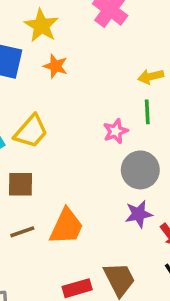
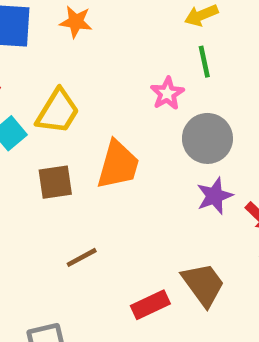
orange trapezoid: (66, 226) -> (118, 165), moved
brown line: (22, 232) -> (82, 257), moved

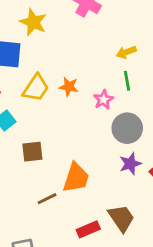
orange star: (76, 22) -> (69, 87), moved
yellow trapezoid: (58, 111) -> (36, 88), moved
orange trapezoid: (118, 165) -> (76, 178), moved

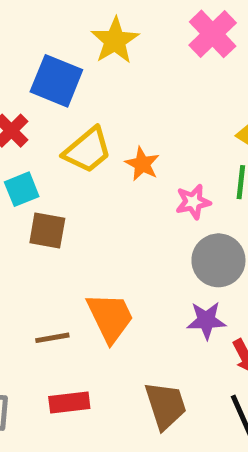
brown square: (32, 152) -> (47, 230), moved
orange trapezoid: (76, 178) -> (110, 317), turned -60
red rectangle: (88, 229) -> (69, 402), moved

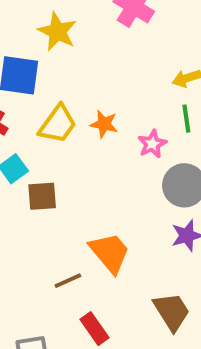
red rectangle: (69, 402) -> (94, 329), turned 76

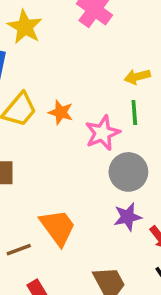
pink star: (152, 144) -> (102, 133), size x1.4

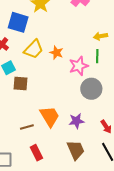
purple star: (128, 217) -> (76, 121), moved

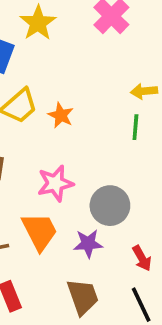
pink star: (79, 66) -> (55, 183), moved
gray circle: (91, 89) -> (110, 206), moved

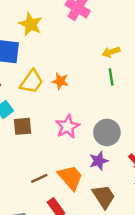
orange trapezoid: (40, 231) -> (70, 178), moved

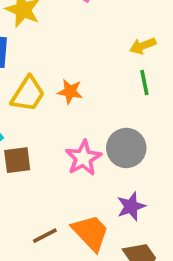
gray circle: (107, 132) -> (126, 148), moved

